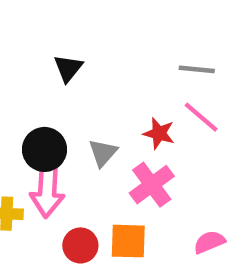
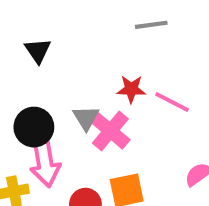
pink line: (201, 117) -> (172, 102), moved
pink cross: (152, 185) -> (110, 131), moved

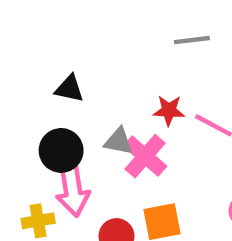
black triangle: (38, 51) -> (69, 89), moved, turned -44
gray triangle: (86, 118) -> (119, 141), turned -48

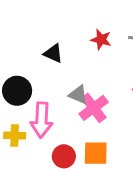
red star: (169, 110) -> (101, 40), moved
black circle: (61, 150) -> (17, 91), moved

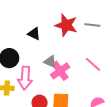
red star: (101, 40) -> (66, 25), size x1.6

